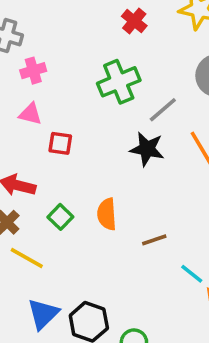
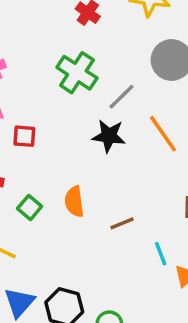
green cross: (119, 82) -> (77, 73), turned -30
cyan line: (192, 274) -> (161, 254), turned 35

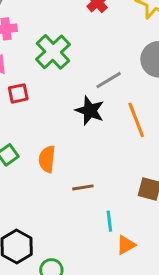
green cross: (77, 73) -> (53, 52), moved
red square: (24, 136) -> (18, 93), turned -30

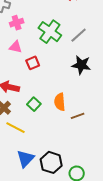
gray line: (109, 80) -> (79, 35), moved
brown line: (83, 187) -> (78, 116), moved

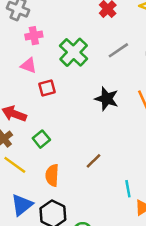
gray line: (79, 35) -> (118, 50), moved
orange semicircle: (60, 102) -> (52, 175), moved
brown line: (78, 116) -> (93, 161), turned -32

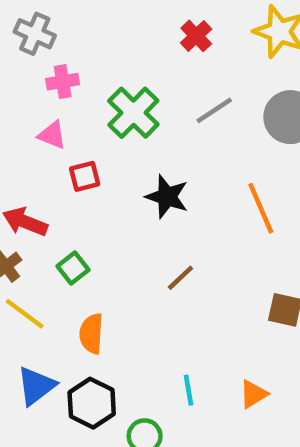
black star: (107, 99) -> (167, 197), moved
brown line: (93, 161) -> (180, 278), moved
cyan line: (128, 189) -> (189, 390), moved

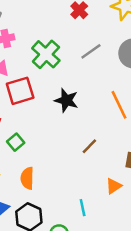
red square: (85, 176) -> (20, 91), size x1.6
brown line: (180, 278) -> (89, 146), moved
orange triangle: (253, 394) -> (114, 186), moved

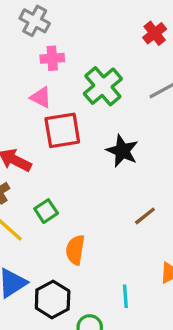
green square: (16, 142) -> (46, 211), moved
orange semicircle: (27, 178) -> (75, 250), moved

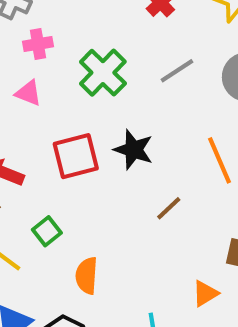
red square: (62, 130) -> (76, 156), moved
brown line: (145, 216) -> (169, 208), moved

